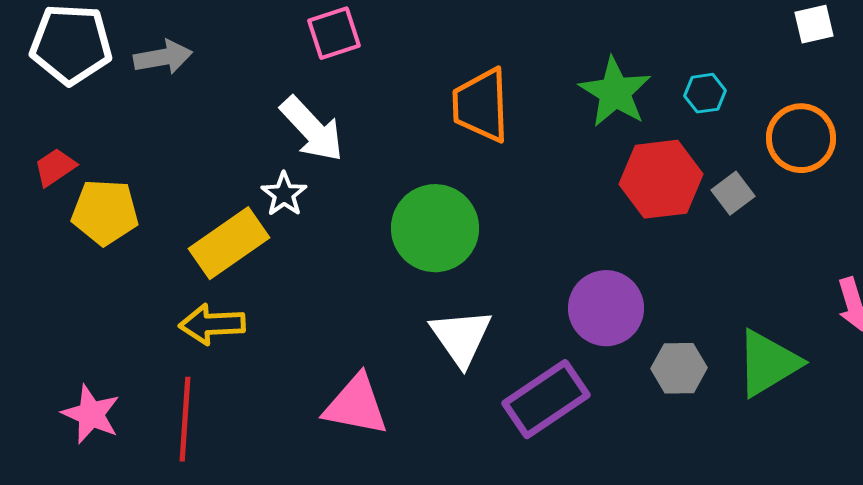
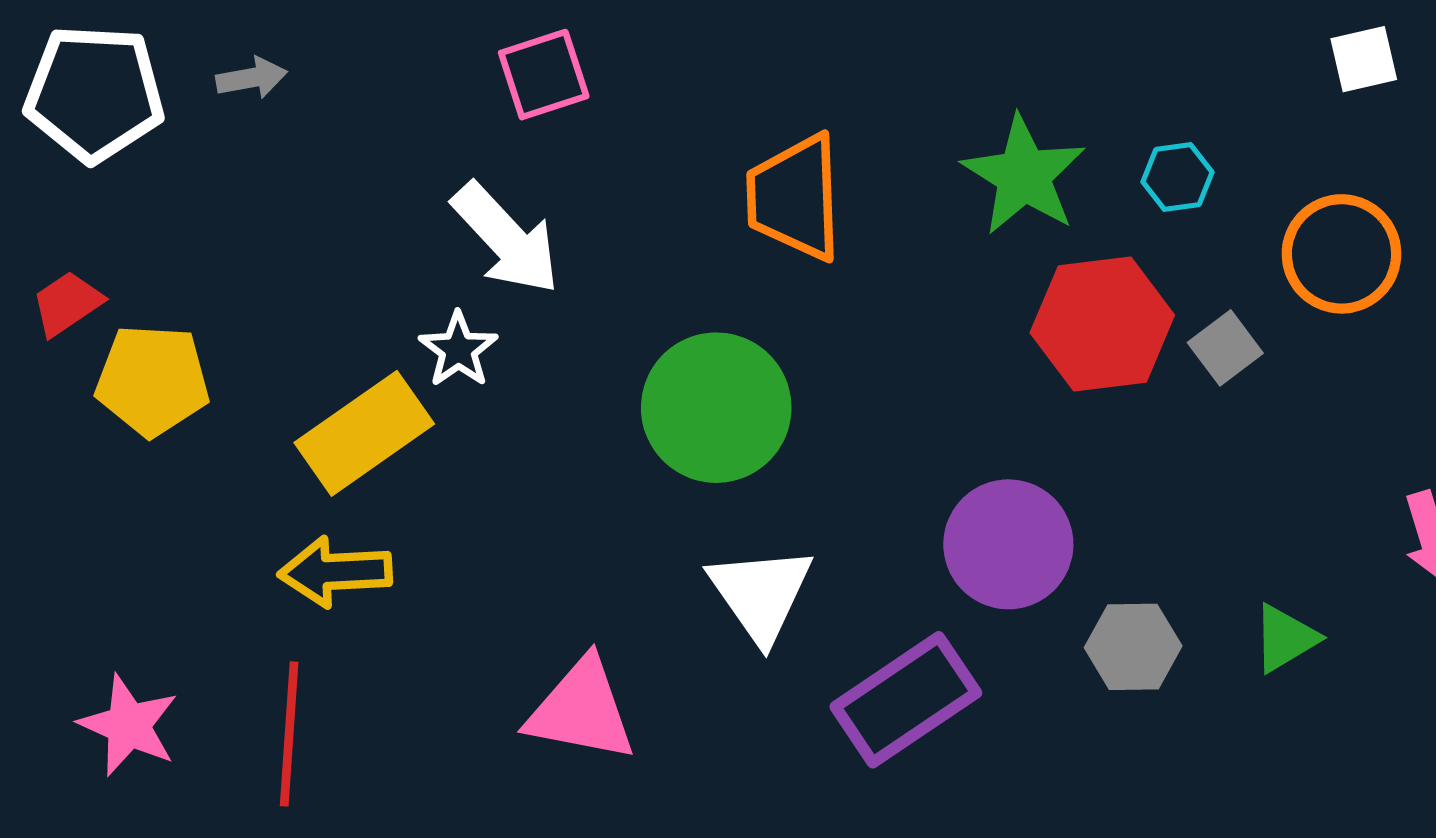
gray arrow: (163, 57) -> (252, 78), moved, size x0.7
green triangle: (768, 363) -> (1285, 638), size x0.6

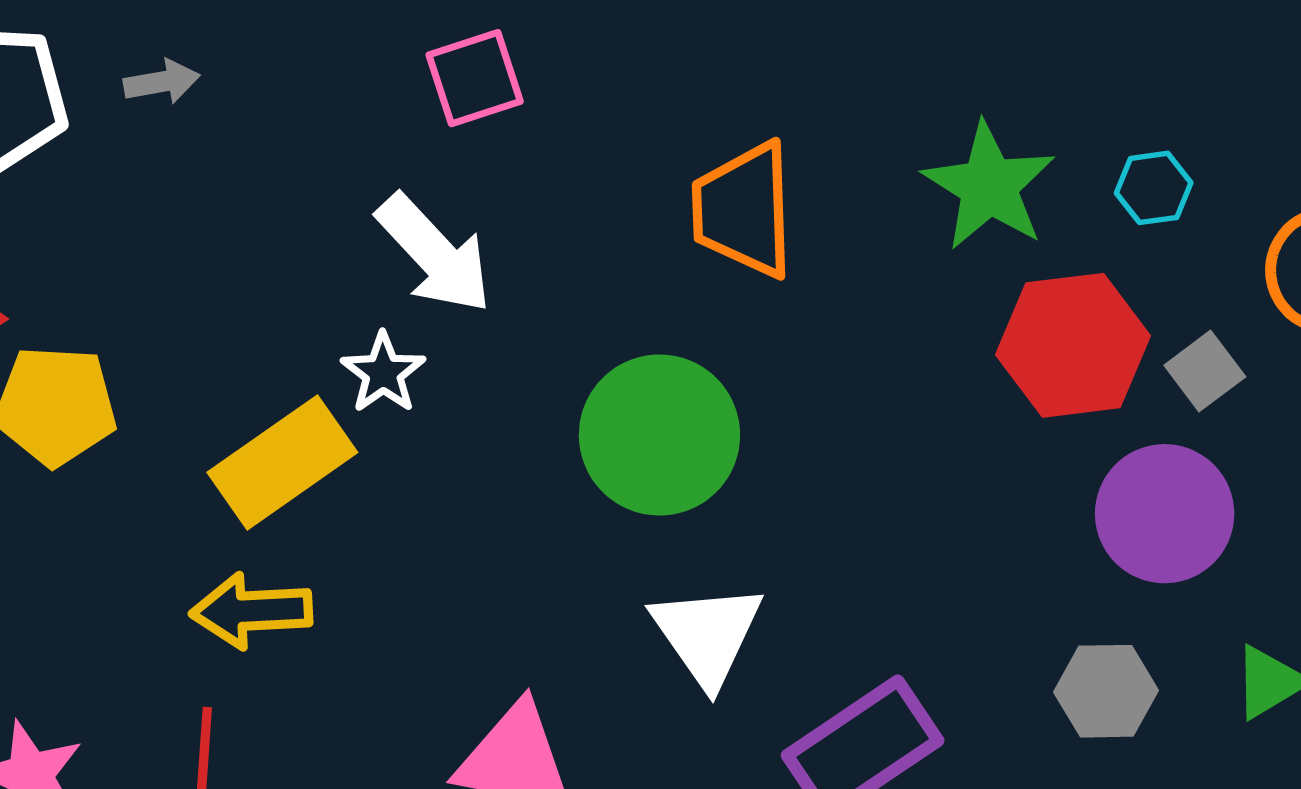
purple circle: (1008, 544) -> (1165, 514), moved

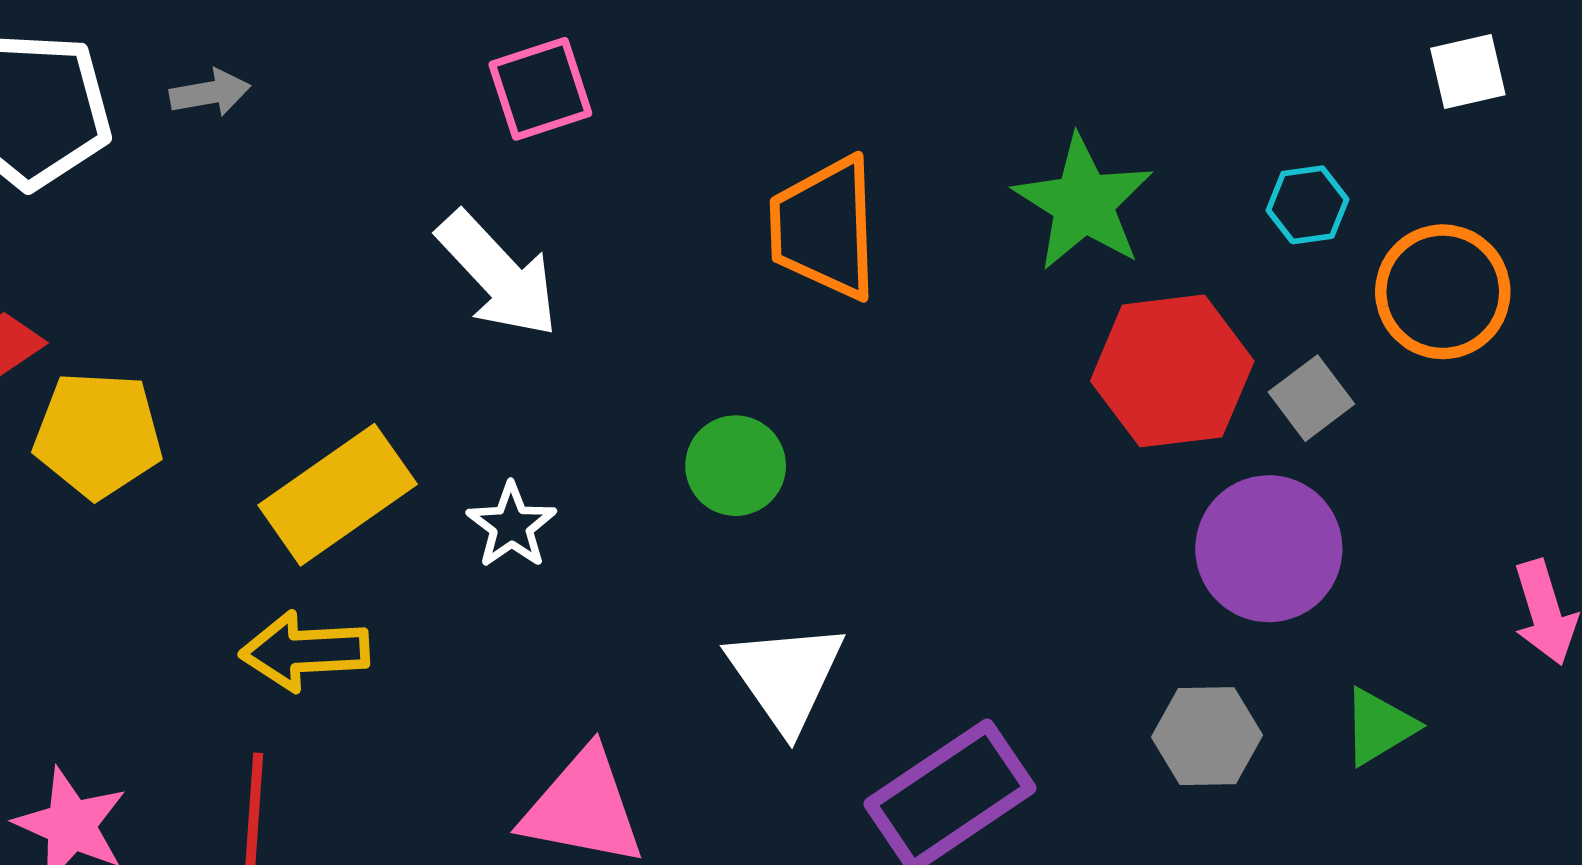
cyan hexagon: (1154, 188) -> (1307, 205), moved
white star: (383, 373) -> (511, 526), moved
green circle: (659, 435) -> (736, 466), size x0.6

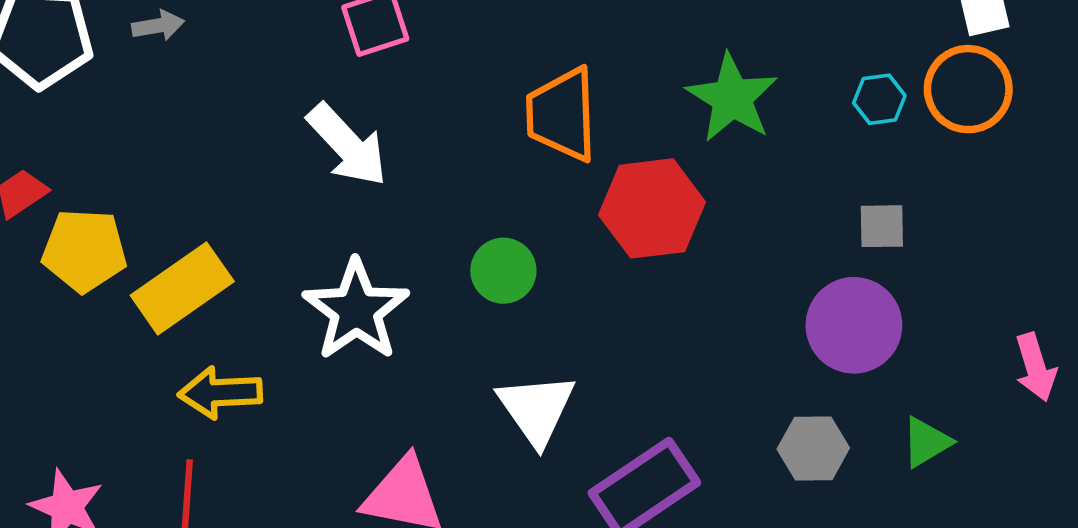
orange circle: (1443, 292) -> (968, 89), moved
red hexagon: (1172, 371) -> (652, 208), moved
gray square: (1311, 398) -> (882, 226), turned 36
yellow rectangle: (338, 495) -> (182, 288), moved
white star: (511, 526) -> (356, 310), size x1.8

